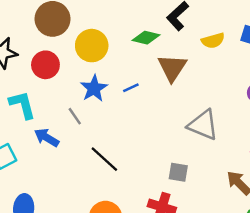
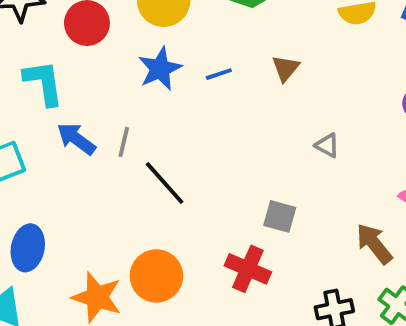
brown triangle: (172, 68) -> (286, 68), moved, size x0.6
gray line: (75, 116) -> (124, 142), moved, turned 42
gray triangle: (203, 125) -> (327, 145), size x0.5

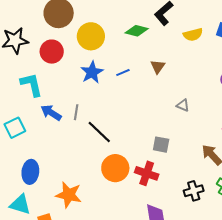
orange circle: (156, 276) -> (115, 168), moved

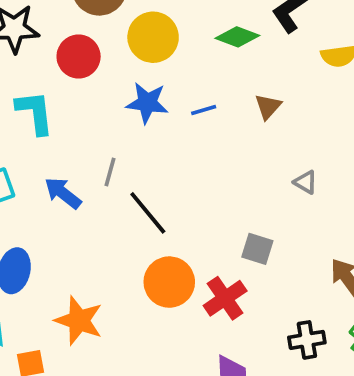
blue star: (92, 72) -> (147, 103), turned 30
blue arrow: (51, 113) -> (63, 193), moved
red cross: (147, 173) -> (225, 298), turned 30

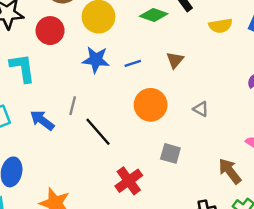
orange circle: (169, 282) -> (151, 105), moved
red cross: (225, 298) -> (129, 181), moved

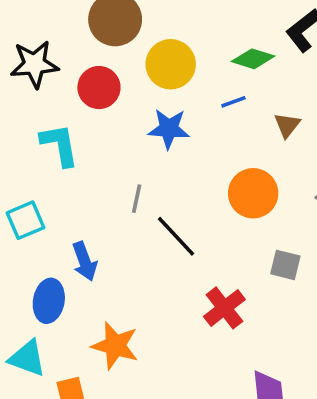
blue line: (133, 63) -> (233, 102), moved
blue arrow: (42, 120) -> (85, 261), moved, turned -145

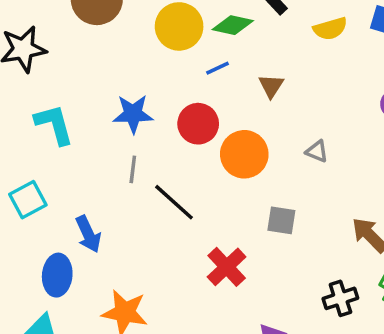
yellow circle: (171, 64) -> (179, 26), moved
red circle: (99, 88) -> (198, 124), moved
blue star: (169, 129) -> (133, 114), moved

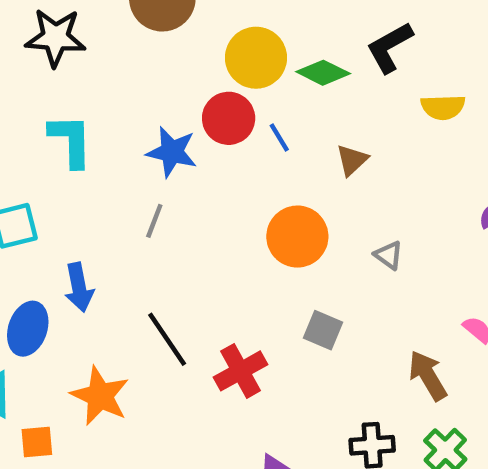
blue line: (217, 68) -> (279, 137), moved, turned 70
red circle: (198, 124) -> (229, 118), moved
black line: (174, 202) -> (167, 339), moved

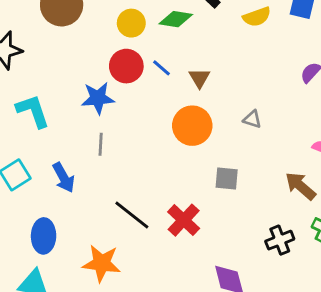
yellow circle: (256, 58) -> (131, 23), size x0.7
brown triangle: (352, 160) -> (199, 78), moved
blue arrow: (79, 287) -> (64, 178), moved

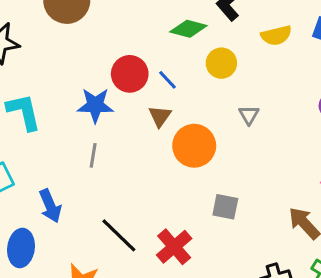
yellow circle: (131, 23) -> (221, 63), moved
brown triangle: (199, 78) -> (160, 116), moved
gray triangle: (252, 119) -> (249, 115), moved, turned 36
blue arrow: (64, 178) -> (50, 206), moved

